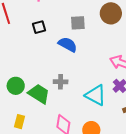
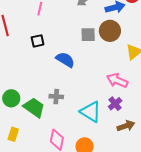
gray square: (78, 23) -> (88, 35), moved

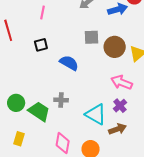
brown circle: (110, 31) -> (115, 47), moved
brown arrow: (126, 126) -> (117, 129), moved

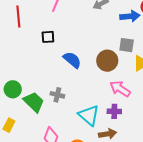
gray square: (91, 37) -> (127, 45), moved
brown circle: (115, 47) -> (107, 61), moved
purple cross: (120, 106) -> (114, 111), turned 32

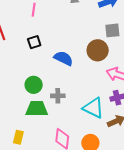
green circle: (13, 89) -> (34, 85), moved
green trapezoid: (34, 102) -> (37, 109), turned -30

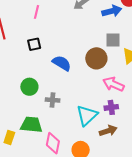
cyan triangle: (93, 108) -> (87, 115), turned 45
green trapezoid: (37, 109) -> (31, 125), moved

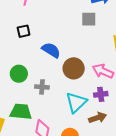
gray square: (113, 40) -> (89, 19), moved
brown circle: (96, 58) -> (74, 68), moved

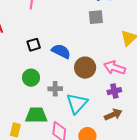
black square: (24, 31) -> (34, 45), moved
cyan triangle: (76, 102) -> (77, 103), moved

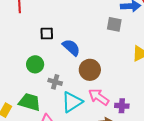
pink arrow: (115, 68) -> (99, 97), moved
purple cross: (114, 91) -> (122, 106), moved

